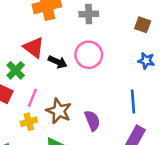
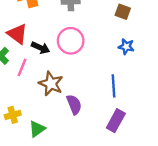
pink line: (32, 98) -> (22, 67), moved
brown star: (59, 111) -> (51, 84), moved
yellow cross: (29, 122) -> (13, 115), moved

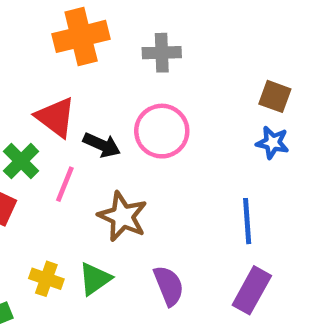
brown square: (123, 12) -> (275, 96), moved
purple semicircle: (74, 104) -> (169, 286), moved
yellow cross: (13, 115) -> (46, 279), turned 35
green triangle: (37, 129) -> (95, 279), moved

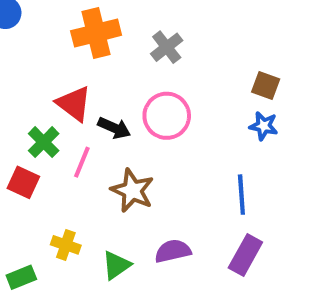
gray cross: (162, 53) -> (167, 47), turned -36
green triangle: (95, 279) -> (116, 265), moved
purple semicircle: (169, 286) -> (173, 251), turned -81

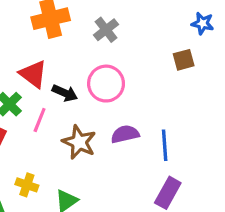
brown square: (266, 86) -> (184, 60), turned -35
blue star: (264, 126) -> (203, 23), moved
purple semicircle: (173, 251) -> (125, 134), moved

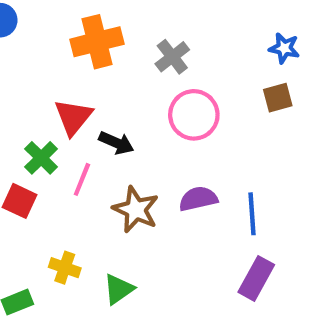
blue star: (203, 23) -> (284, 48), moved
red triangle: (33, 74) -> (73, 117), turned 32
pink circle: (106, 84) -> (194, 115), moved

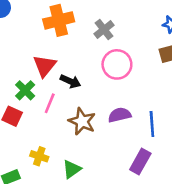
purple rectangle: (256, 278) -> (140, 161), moved

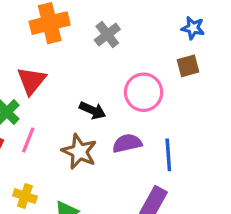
pink circle: (117, 64) -> (144, 92), moved
black arrow: (70, 81) -> (93, 110), moved
pink line: (50, 103) -> (28, 140), moved

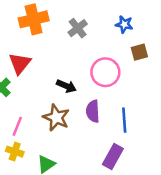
blue star: (193, 28) -> (124, 24), moved
pink line: (28, 140) -> (17, 126), moved
purple semicircle: (127, 143) -> (93, 111), turned -80

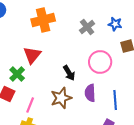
gray cross: (78, 28) -> (87, 27), moved
black arrow: (66, 86) -> (69, 73), turned 35
brown star: (56, 118) -> (61, 98), turned 30

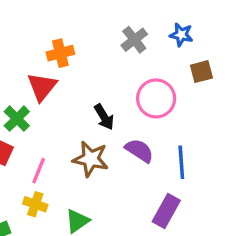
orange cross: (43, 20) -> (60, 53), moved, size x0.7
purple semicircle: (90, 93) -> (139, 150), turned 126
brown star: (61, 98) -> (91, 159), turned 30

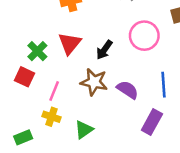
red triangle: (42, 87) -> (70, 43), moved
black arrow: (104, 117) -> (104, 50), turned 66
purple semicircle: (139, 150) -> (128, 90), moved

